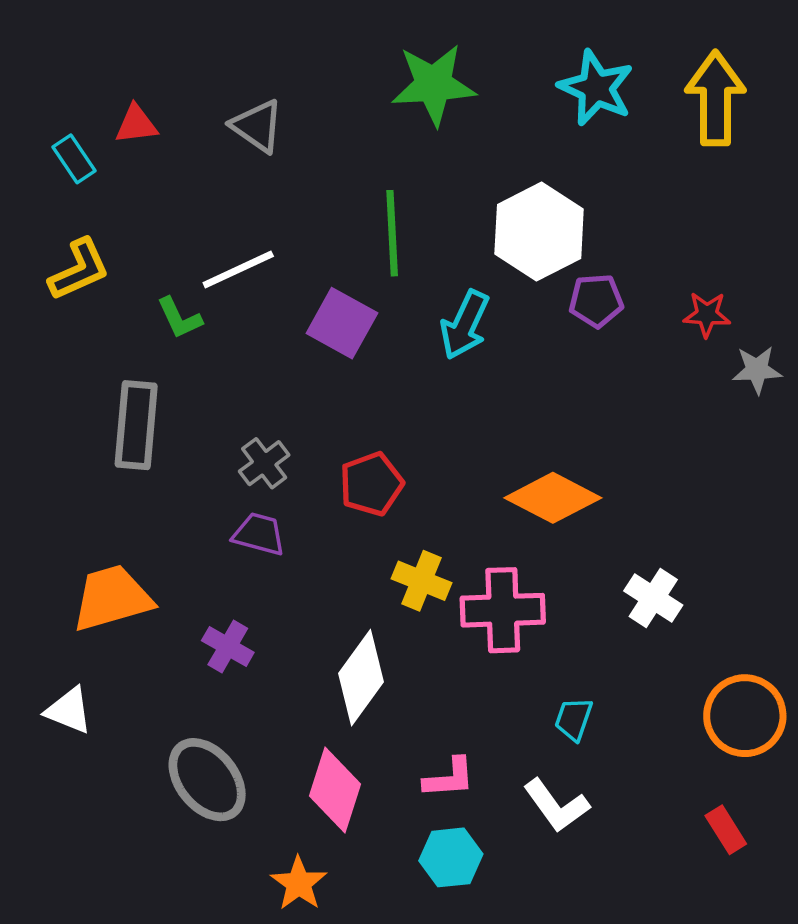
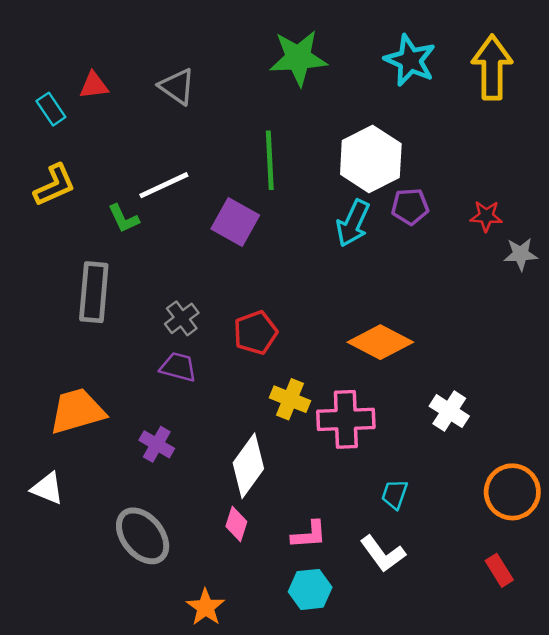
cyan arrow: (465, 325) -> (353, 223), moved
pink diamond: (335, 790) -> (236, 524), moved, size x0.6

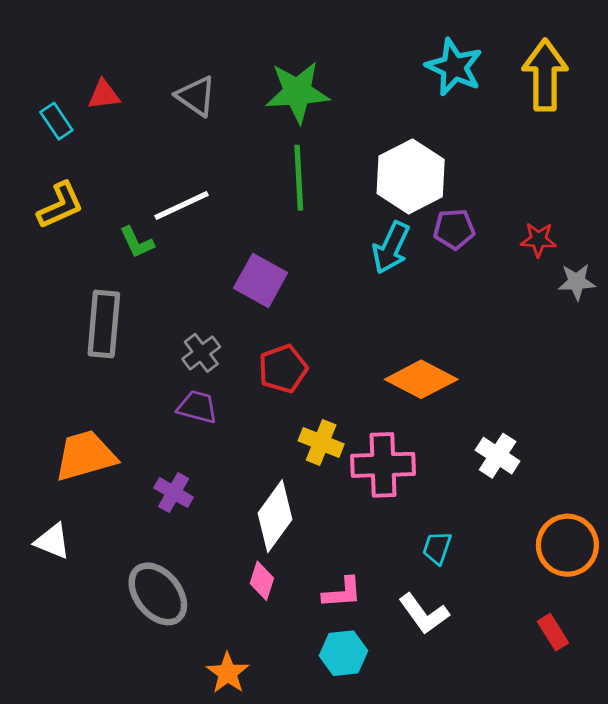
green star: (298, 58) -> (297, 92), moved
purple square: (235, 222) -> (261, 280), moved

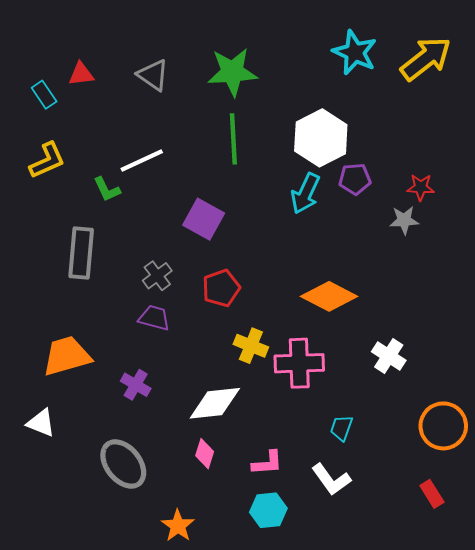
yellow arrow: (545, 75) -> (426, 59), turned 52
gray star: (577, 282) -> (404, 220), moved
white diamond: (275, 516) -> (215, 403), turned 48

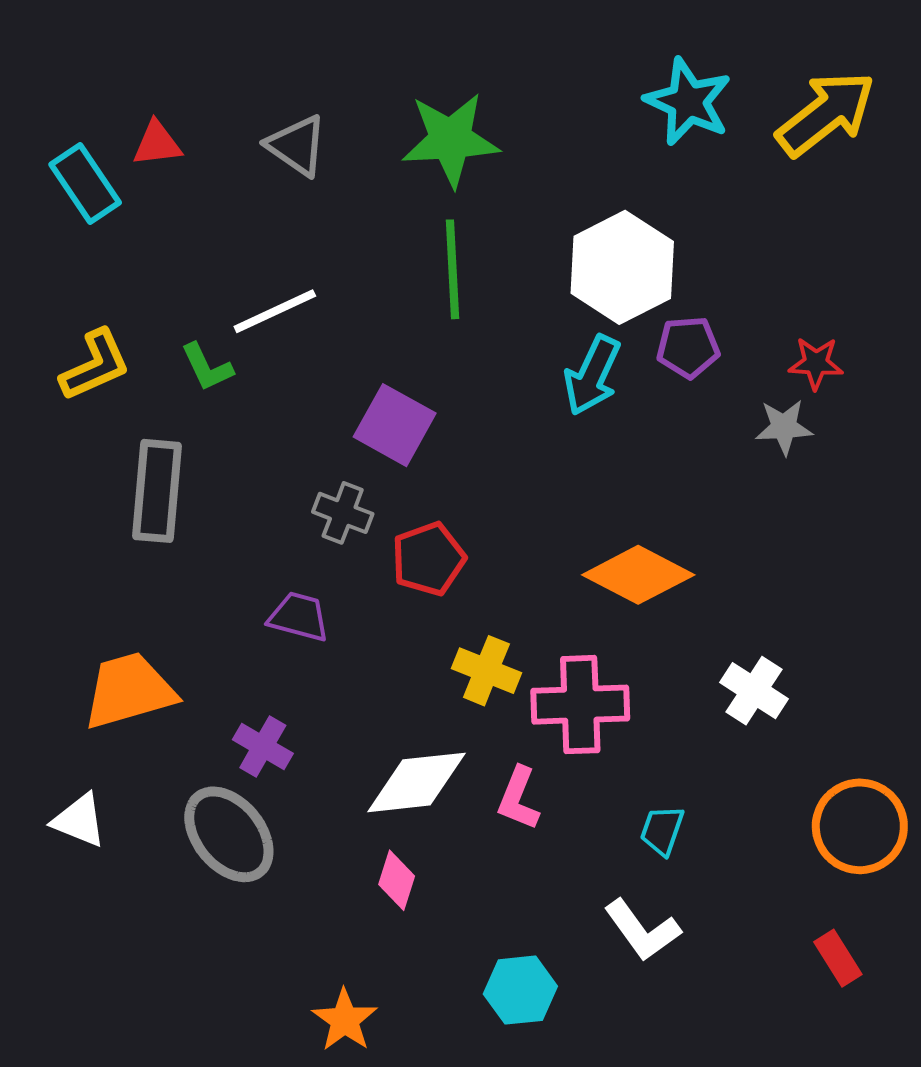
cyan rectangle: (44, 95) -> (85, 183), size x1.4
yellow L-shape: (47, 160) -> (95, 365), moved
gray cross: (157, 276) -> (343, 513), moved, turned -32
pink L-shape: (267, 463) -> (518, 798), moved, turned 116
gray ellipse: (123, 464) -> (229, 834), moved

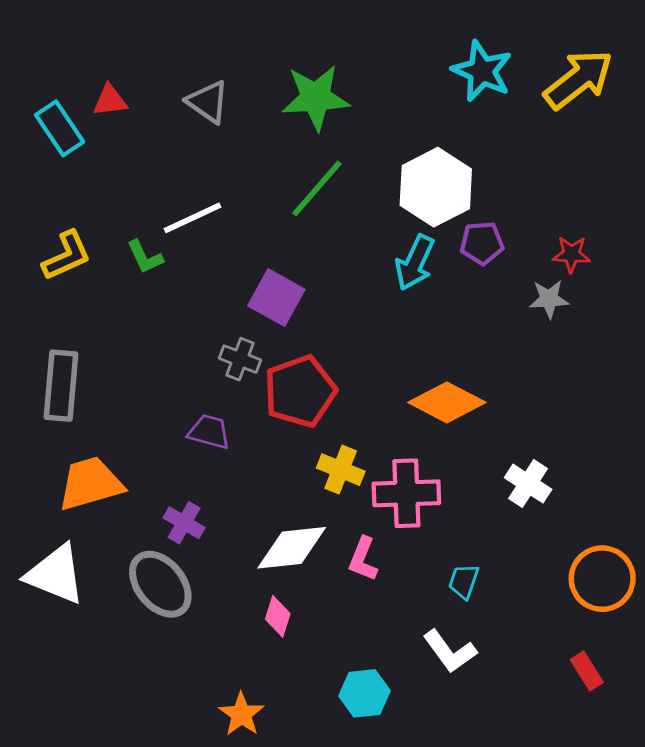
green line: (453, 269) -> (317, 188), turned 44
gray rectangle: (157, 491) -> (61, 386), moved
red pentagon: (429, 559) -> (300, 391), size x1.4
white triangle: (79, 820) -> (55, 574), size x1.6

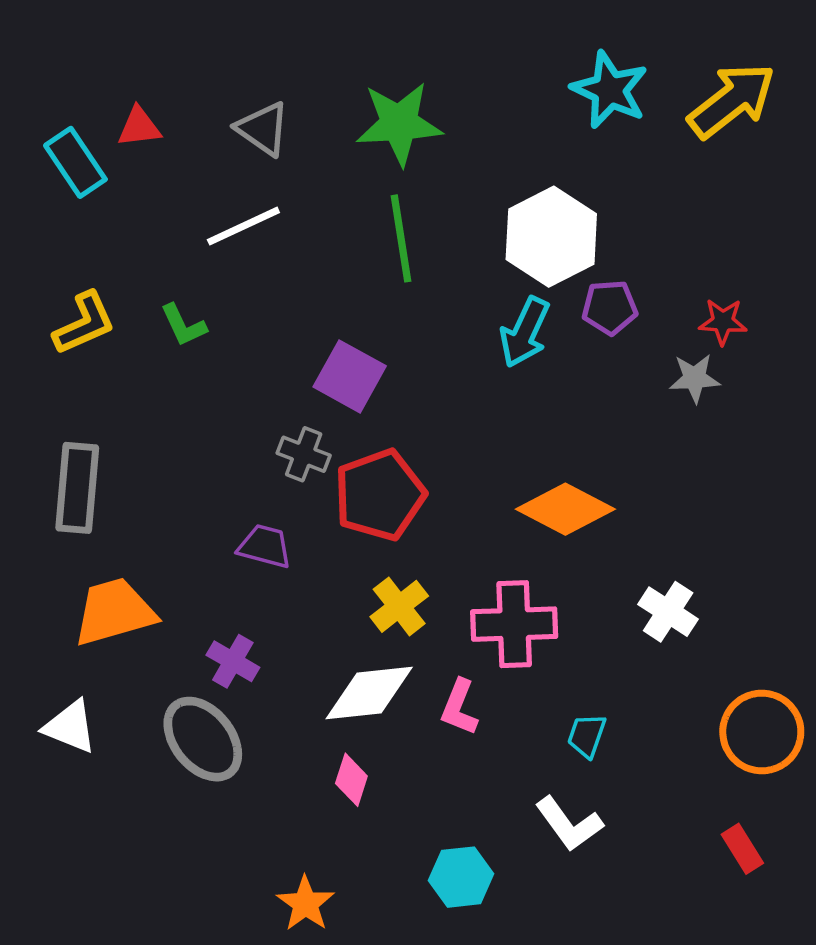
green line: (317, 188) -> (401, 238), turned -50
white line: (192, 218) -> (243, 226), moved
yellow cross: (341, 470) -> (399, 606), moved, turned 30
white triangle: (55, 574) -> (70, 727), size x0.7

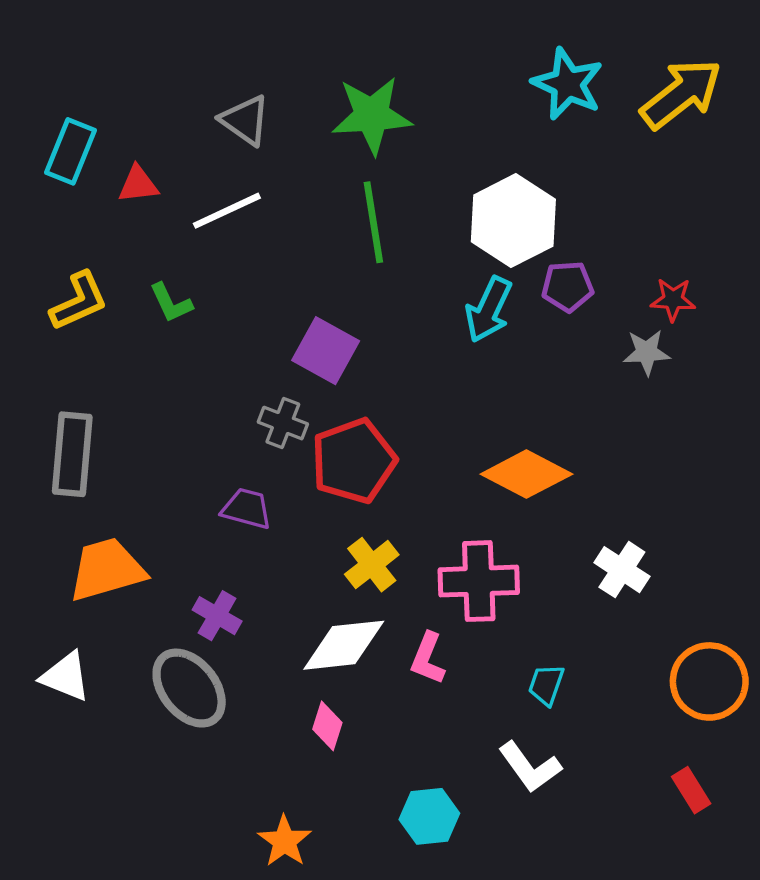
red triangle: (139, 127) -> (138, 184), moved
cyan rectangle: (75, 162) -> (71, 151), turned 56

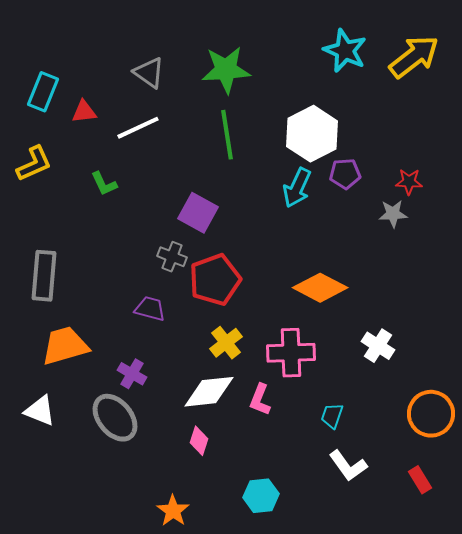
yellow L-shape: (79, 301) -> (34, 164), moved
white L-shape: (530, 767) -> (348, 466), moved

